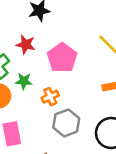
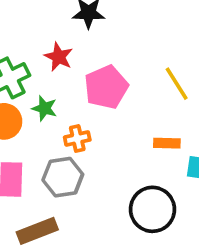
gray hexagon: (66, 123) -> (63, 177), moved

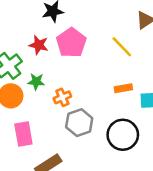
pink pentagon: (106, 87) -> (71, 43), moved
gray hexagon: (63, 177) -> (79, 123), moved

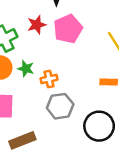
red star: (39, 45) -> (37, 25), turned 30
green star: (36, 82) -> (26, 69), moved

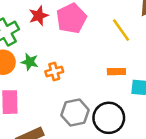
gray hexagon: (60, 106) -> (75, 113), moved

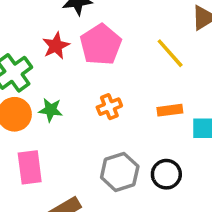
orange cross: (54, 72) -> (109, 107), moved
black circle: (109, 118) -> (166, 174), size x0.7

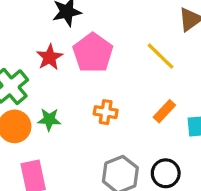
orange cross: (109, 107) -> (106, 112), turned 35
orange rectangle: (170, 110) -> (164, 111), turned -35

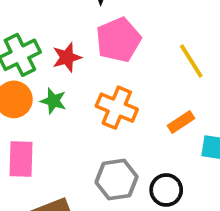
red star: (50, 57) -> (67, 57), moved
orange cross: (106, 112) -> (117, 108), size x1.5

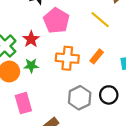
orange rectangle: (181, 122) -> (97, 56), moved

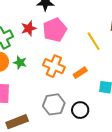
red star: (31, 39) -> (29, 28), moved

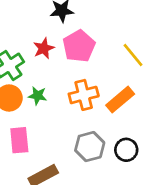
orange cross: (54, 66) -> (84, 95), turned -30
orange rectangle: (80, 73) -> (120, 100), size x1.5

